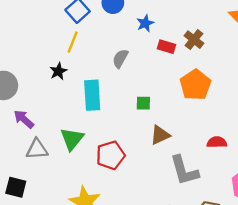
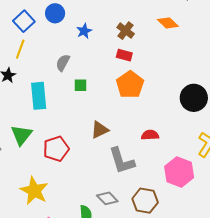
brown cross: (194, 40) -> (126, 31), moved
red rectangle: (166, 47) -> (124, 55), moved
green square: (143, 103) -> (80, 85), moved

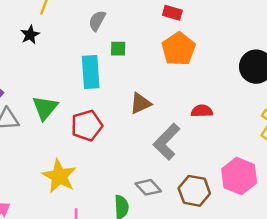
cyan rectangle: (39, 96) -> (91, 72), moved
gray L-shape: (122, 161) -> (167, 142), turned 60
pink hexagon: (179, 172) -> (239, 176), moved

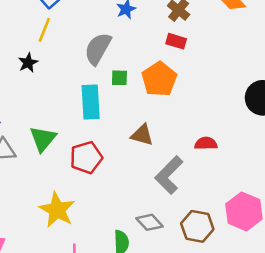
gray semicircle: (97, 21) -> (98, 49), size x1.5
orange pentagon: (179, 49) -> (159, 79), moved
brown triangle: (140, 103) -> (142, 135), turned 40

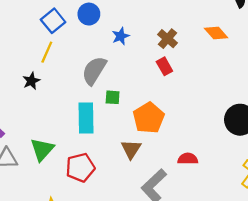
red rectangle: (176, 41) -> (164, 66), turned 42
orange pentagon: (159, 79) -> (149, 118), moved
brown triangle: (142, 135) -> (131, 149), turned 45

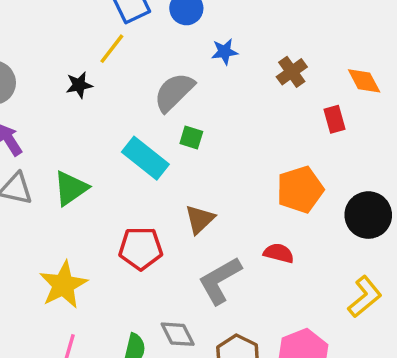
red rectangle: (164, 66) -> (334, 119), moved
cyan rectangle: (86, 118) -> (145, 158), turned -64
orange pentagon: (149, 118) -> (300, 190), moved
red pentagon: (80, 168) -> (141, 248), moved

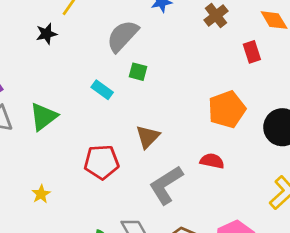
cyan rectangle: (145, 158) -> (102, 90), size x0.6
yellow star: (63, 285) -> (41, 194), size x0.5

